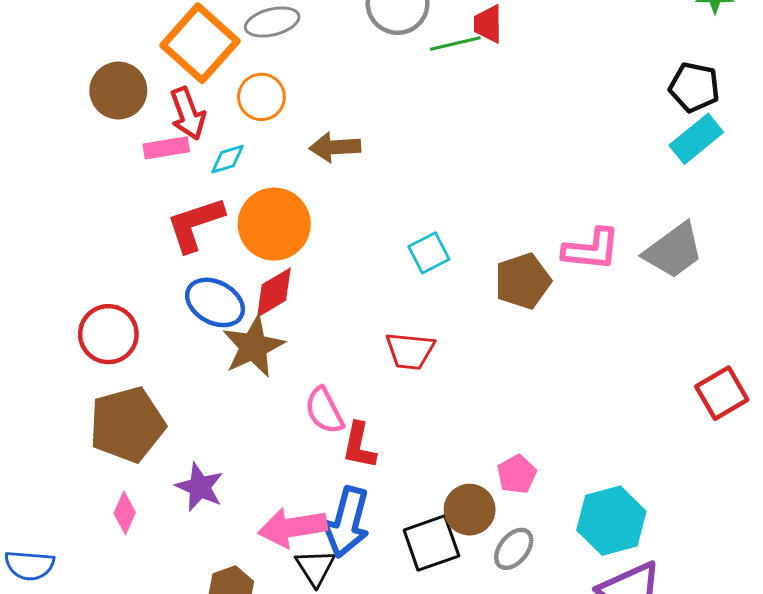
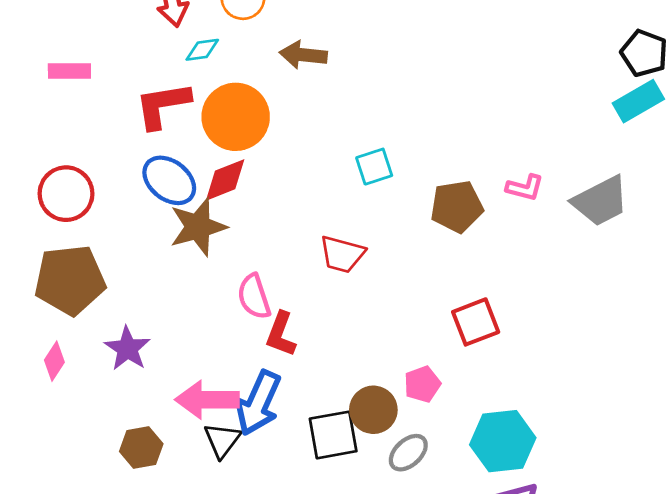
pink rectangle: (166, 148) -> (69, 71), moved
pink L-shape: (591, 249) -> (525, 188), size x0.7
red square: (722, 393) -> (476, 322), moved

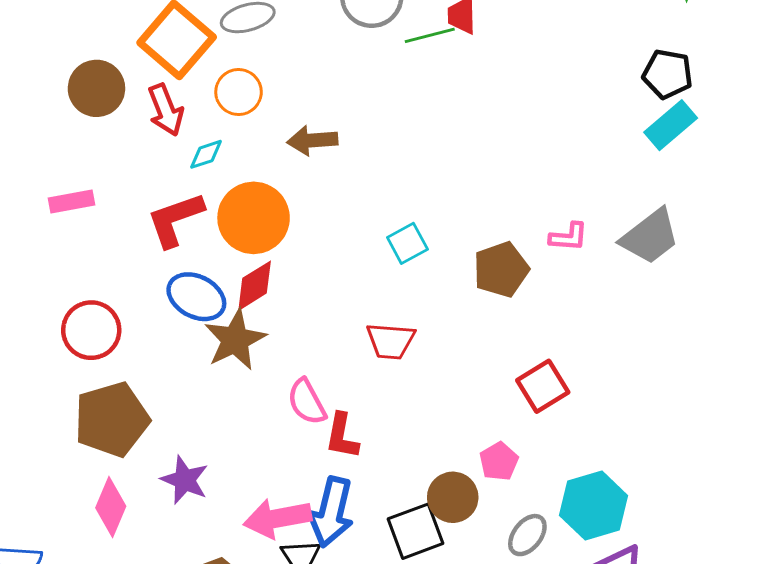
pink diamond: (54, 361) -> (111, 507), size x1.4
gray ellipse: (408, 453) -> (527, 535), moved

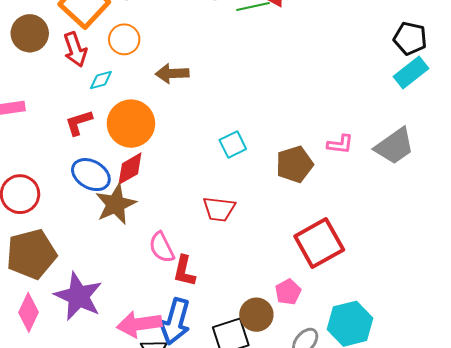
red L-shape: (175, 220) -> (79, 123), size x0.7
red square: (543, 386) -> (319, 243), size x1.4
purple star: (185, 480) -> (78, 296), size x1.5

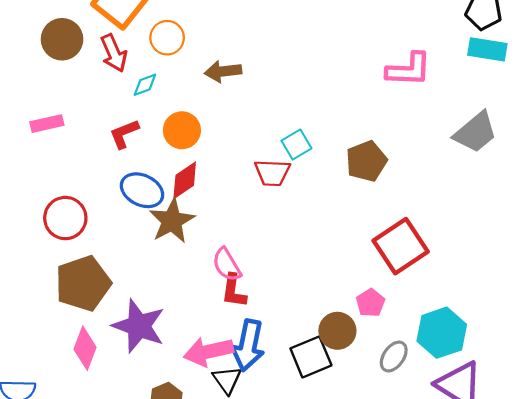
cyan rectangle: (411, 73) -> (487, 49), turned 52
orange circle: (131, 124) -> (182, 130), size x0.7
pink L-shape: (340, 144) -> (409, 70), moved, size x1.6
red trapezoid: (219, 209) -> (272, 173), moved
red L-shape: (184, 271) -> (234, 291), moved

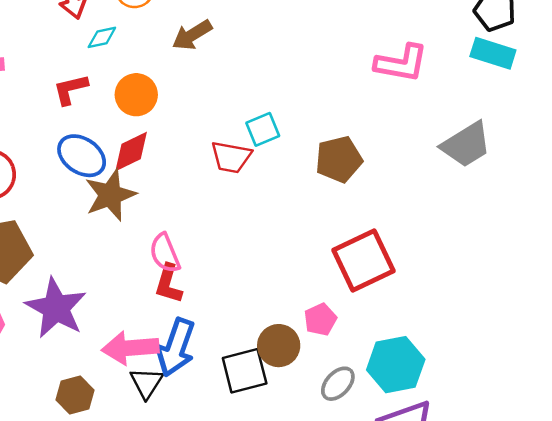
brown arrow: (223, 71) -> (192, 35), turned -33

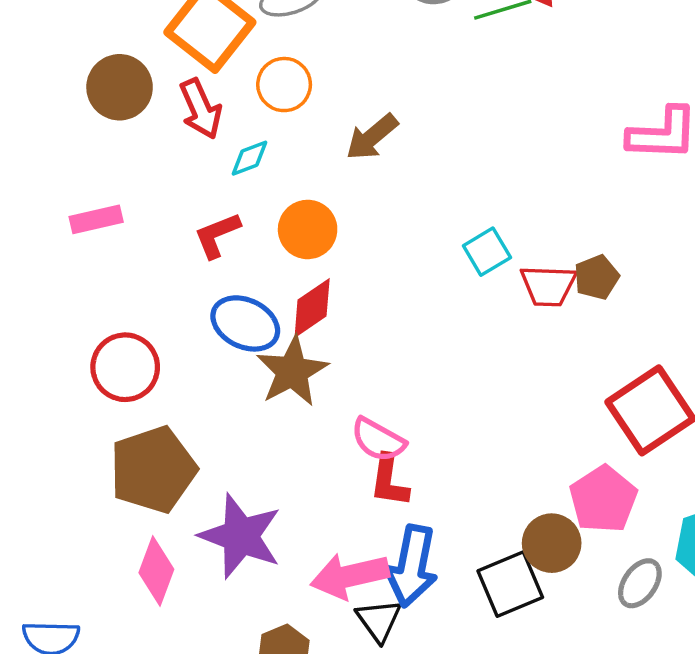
red trapezoid: (231, 157) -> (548, 286), moved
brown pentagon: (339, 159) -> (597, 277), size x0.7
pink semicircle: (165, 253) -> (378, 440), turned -30
pink pentagon: (320, 319) -> (603, 499), size x1.5

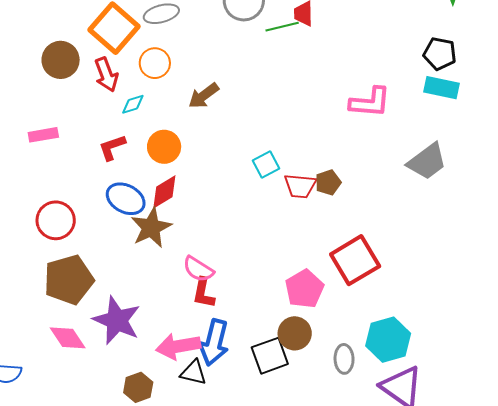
pink pentagon: (603, 499) -> (304, 289), moved
pink diamond: (156, 571) -> (68, 338), turned -57
gray ellipse: (640, 583) -> (344, 359), turned -40
black triangle: (379, 620) -> (194, 373), turned -44

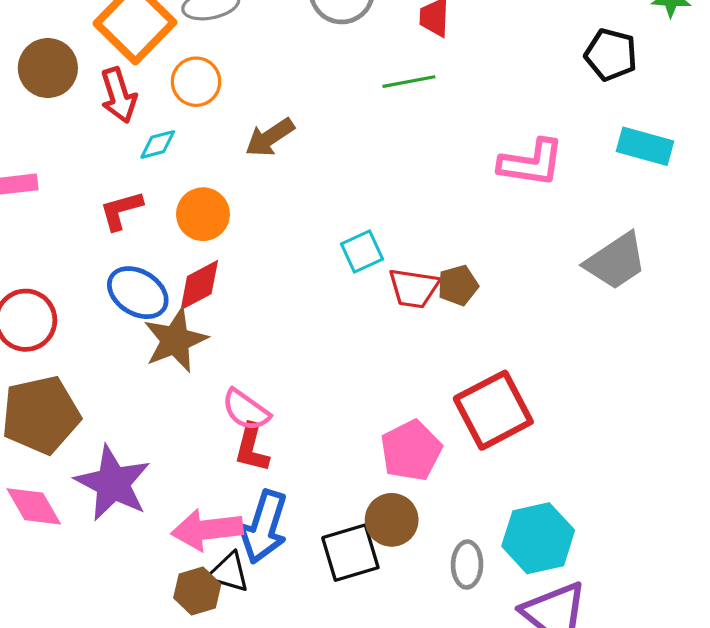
green line: (282, 27) -> (409, 82), moved
black pentagon: (440, 54) -> (611, 55), moved
brown hexagon: (138, 387) -> (197, 591), moved

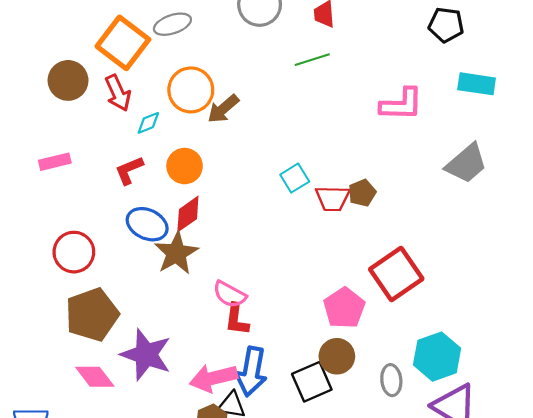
orange circle: (196, 82) -> (191, 90), moved, size x1.4

